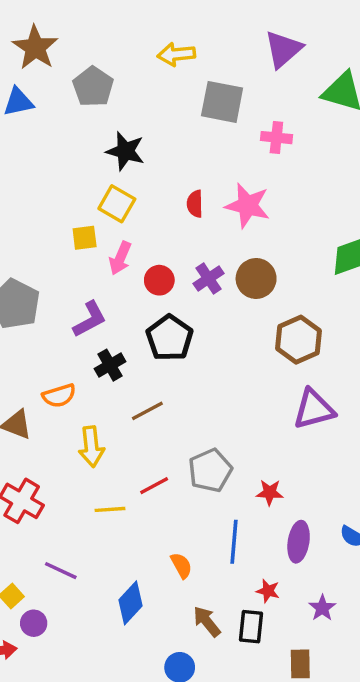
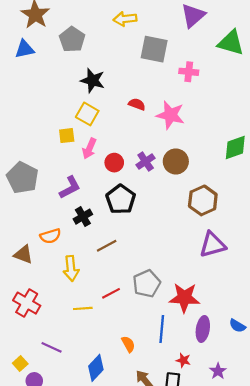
red semicircle: (195, 204) -> (137, 104), moved, turned 112
red star: (270, 492) -> (184, 298), size x1.8

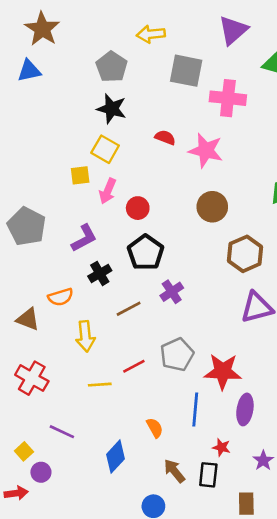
gray pentagon: (72, 39) -> (112, 67), moved
pink cross: (189, 72) -> (228, 98), size x1.5
purple cross: (146, 161) -> (172, 292), moved

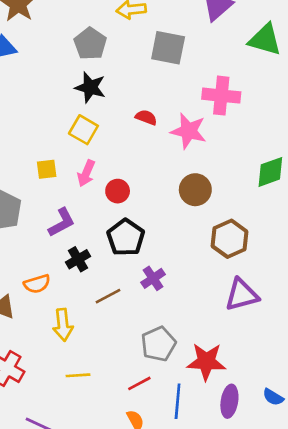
pink cross: (228, 98) -> (221, 96), moved
yellow square: (80, 175) -> (47, 169), moved
red line: (134, 366) -> (139, 383), moved

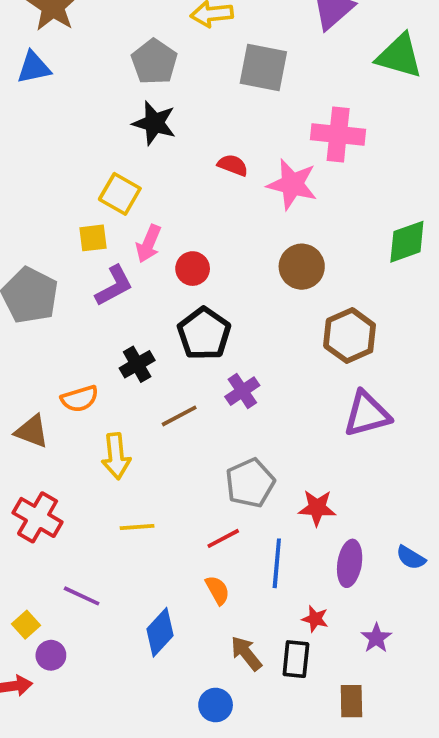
yellow square: (83, 130) -> (120, 194), moved
purple L-shape: (62, 222) -> (114, 286), moved
red star: (206, 362) -> (317, 508), size x0.7

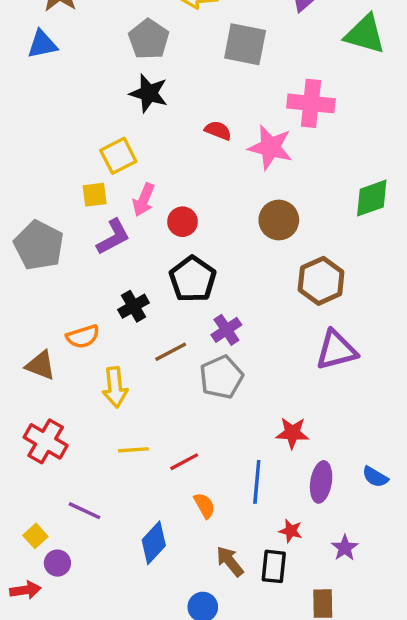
yellow square: (120, 194) -> (118, 156), turned 33
gray pentagon: (250, 483) -> (221, 377), moved
red line: (223, 538) -> (184, 462), moved

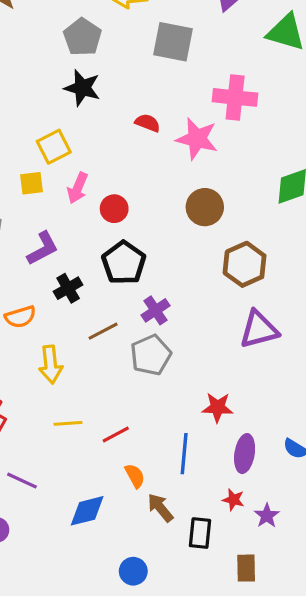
purple L-shape: (113, 237) -> (43, 248), moved
red star: (291, 531) -> (233, 500), moved
blue diamond: (154, 543) -> (87, 511), turned 33
brown arrow: (230, 561) -> (160, 508), moved

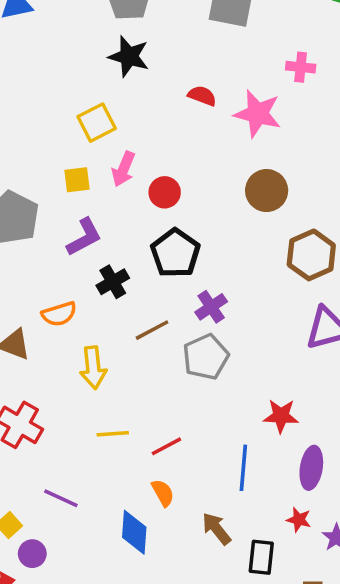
pink cross: (235, 97) -> (301, 67), size x0.6
yellow square: (31, 183) -> (77, 180), moved
orange semicircle: (135, 476) -> (163, 493), moved
blue diamond: (87, 511) -> (134, 532), turned -72

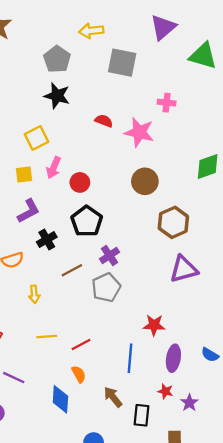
yellow arrow: (93, 368) -> (34, 294), size x0.7

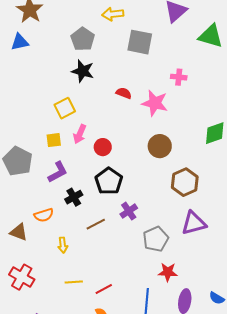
gray pentagon: (106, 287) -> (156, 239), moved

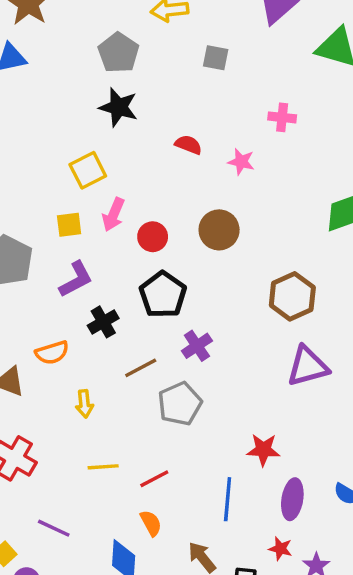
gray square: (140, 42) -> (216, 58), size x0.6
pink star: (155, 103) -> (241, 162), size x0.6
brown circle: (160, 146) -> (219, 230), moved
gray pentagon: (156, 239) -> (180, 404), moved

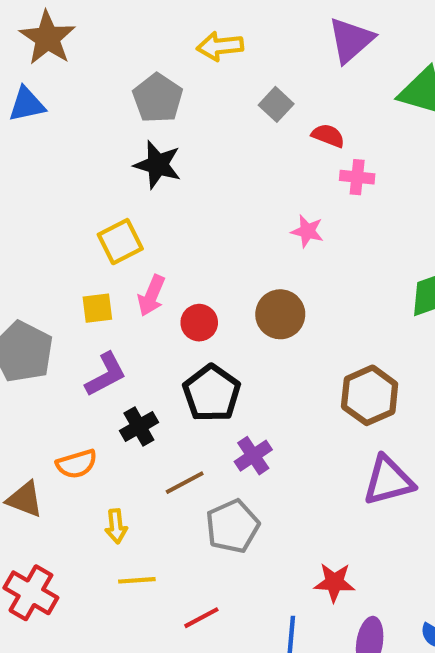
gray square: (216, 58) -> (276, 104), turned 32
red semicircle: (188, 145) -> (328, 136), moved
yellow line: (103, 467) -> (137, 580), moved

